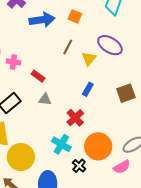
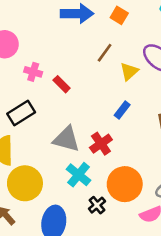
pink cross: (13, 62) -> (33, 72), moved
gray triangle: (45, 99) -> (66, 139), moved, size x1.6

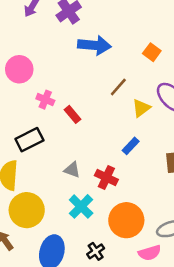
orange square: (119, 15) -> (152, 52), moved
gray triangle: (66, 139) -> (72, 170), size x0.6
red cross: (101, 144) -> (106, 177), turned -35
black cross: (97, 205) -> (96, 251), moved

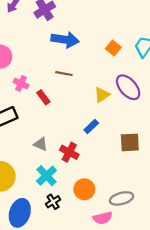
brown line: (118, 87) -> (64, 74), moved, turned 56
orange circle: (126, 220) -> (84, 189), size x0.7
black cross: (96, 251) -> (53, 202), moved

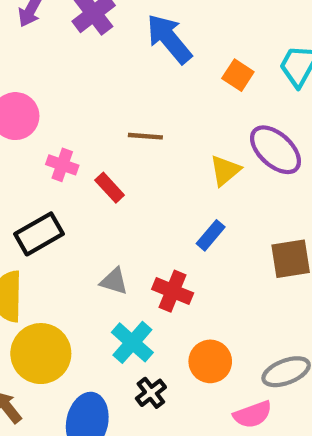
blue arrow: (65, 40) -> (169, 39), moved, turned -132

